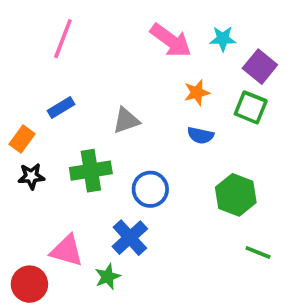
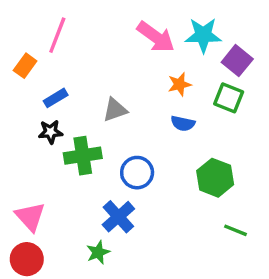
cyan star: (223, 39) -> (203, 35), size x1.5
orange rectangle: (22, 139) -> (25, 66), moved
black star: (31, 176) -> (51, 132), moved
pink triangle: (67, 251) -> (30, 217), moved, turned 32

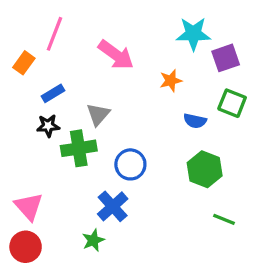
pink arrow: (156, 37) -> (116, 55), moved
purple square: (237, 61) -> (226, 58), turned 32
green square: (229, 98) -> (232, 103), moved
gray triangle: (115, 110) -> (98, 114), moved, turned -30
blue semicircle: (183, 123) -> (195, 121), moved

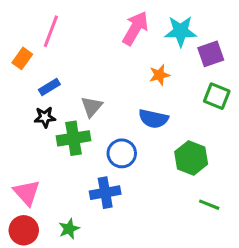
pink arrow: (116, 55) -> (135, 28), moved, turned -96
blue semicircle: (195, 121) -> (153, 119), moved, size x1.4
blue cross: (113, 206) -> (105, 193), turned 32
green star: (93, 240) -> (69, 229), moved

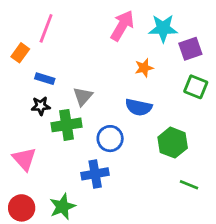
blue rectangle: (49, 87) -> (45, 79), turned 48
pink triangle: (27, 193) -> (24, 159), moved
green star: (69, 229) -> (62, 207), size x1.4

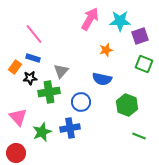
pink line: (46, 28) -> (34, 34), moved, turned -60
orange rectangle: (20, 53) -> (15, 67), moved
green star: (62, 207) -> (42, 132), moved

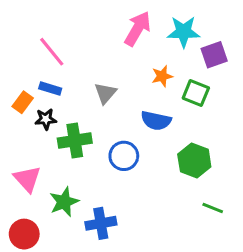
green square: (144, 64) -> (196, 93), moved
gray triangle: (61, 71) -> (105, 93), moved
blue cross: (70, 128) -> (101, 223), moved

